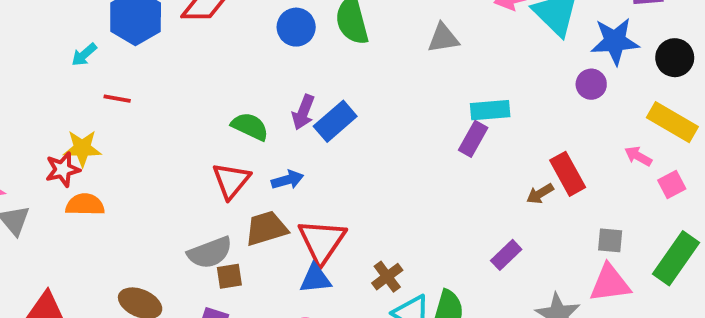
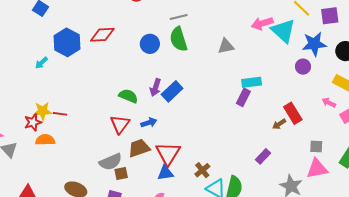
red line: (117, 99) -> (60, 114), moved

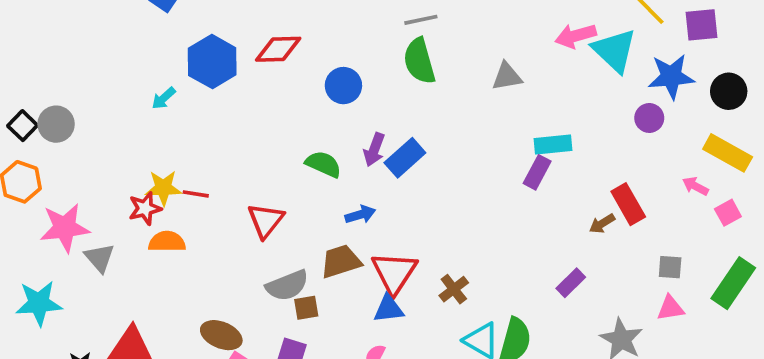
blue circle: (150, 44) -> (343, 86), moved
red triangle: (120, 124) -> (266, 220), moved
pink triangle: (317, 169) -> (670, 308), size x0.7
brown cross: (202, 170) -> (454, 289), moved

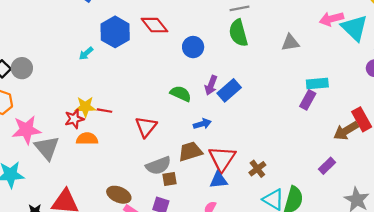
red diamond: (278, 49) -> (154, 25), turned 52
brown arrow: (602, 224) -> (346, 131), size x1.6
gray triangle: (100, 258) -> (47, 148), size x1.4

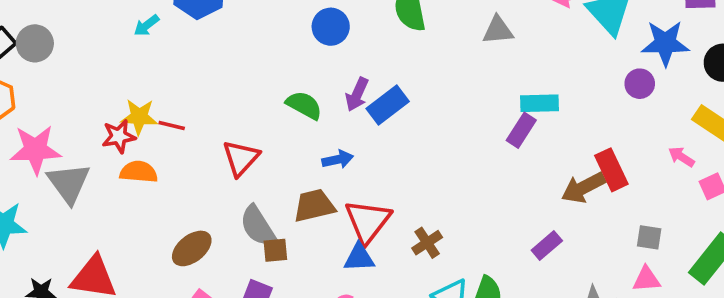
gray semicircle: (158, 166) -> (258, 226), turned 75
brown ellipse: (119, 195) -> (192, 248), moved, turned -65

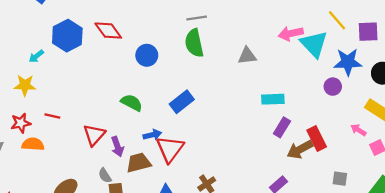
purple arrow: (357, 94) -> (117, 147), moved, turned -42
yellow star: (139, 117) -> (25, 85), moved
purple rectangle: (521, 130) -> (282, 127), moved
red triangle: (368, 221) -> (170, 149), moved
gray semicircle: (258, 226) -> (105, 176), size x0.6

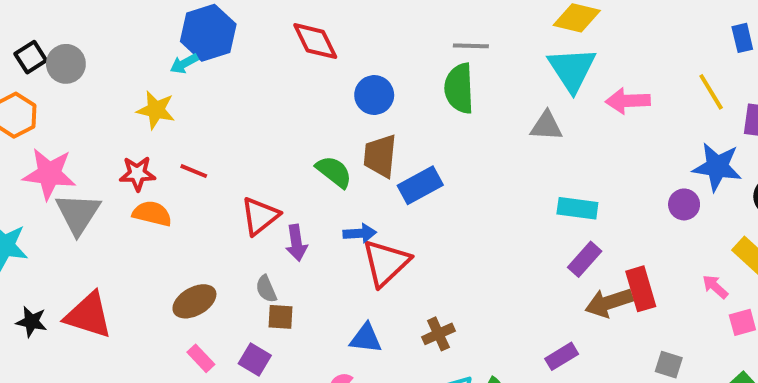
blue hexagon: (67, 36) -> (208, 33), moved
cyan triangle: (314, 44) -> (572, 69), moved
brown trapezoid: (139, 163) -> (380, 156), moved, turned -80

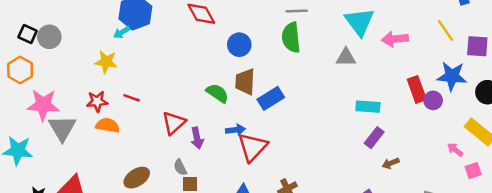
black square: (31, 57) -> (28, 34), turned -30
red rectangle: (641, 289) -> (417, 89), moved
brown arrow: (609, 303) -> (391, 163), size x0.6

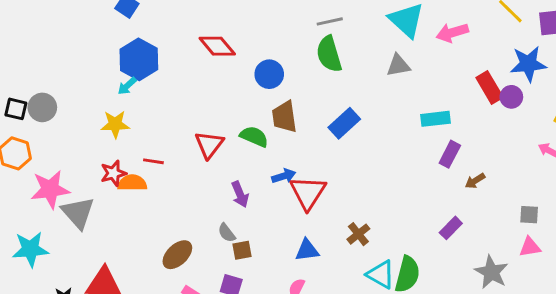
blue rectangle: (271, 98) -> (344, 123), moved
red triangle: (174, 123) -> (209, 145), moved
orange semicircle: (108, 125) -> (132, 183), moved

